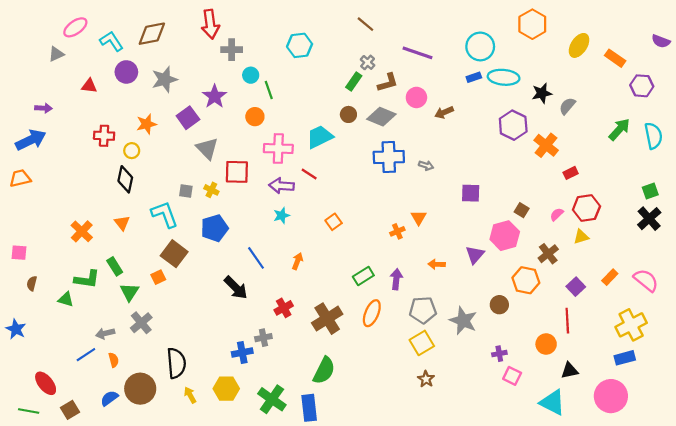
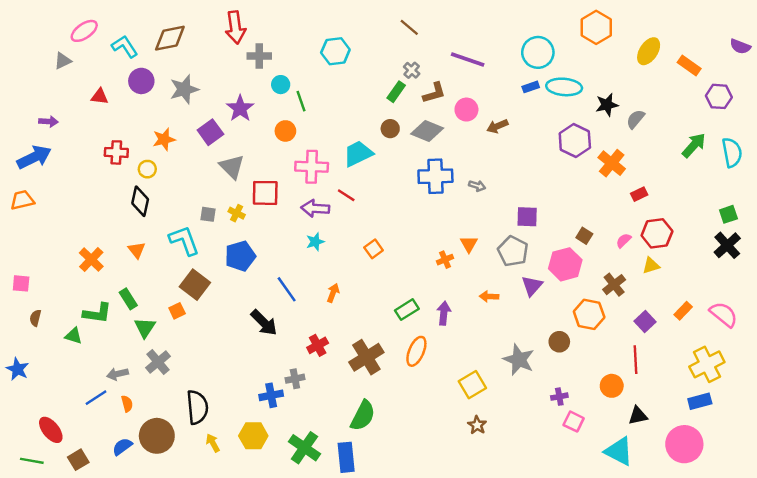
gray pentagon: (423, 310) -> (513, 251), moved, turned 30

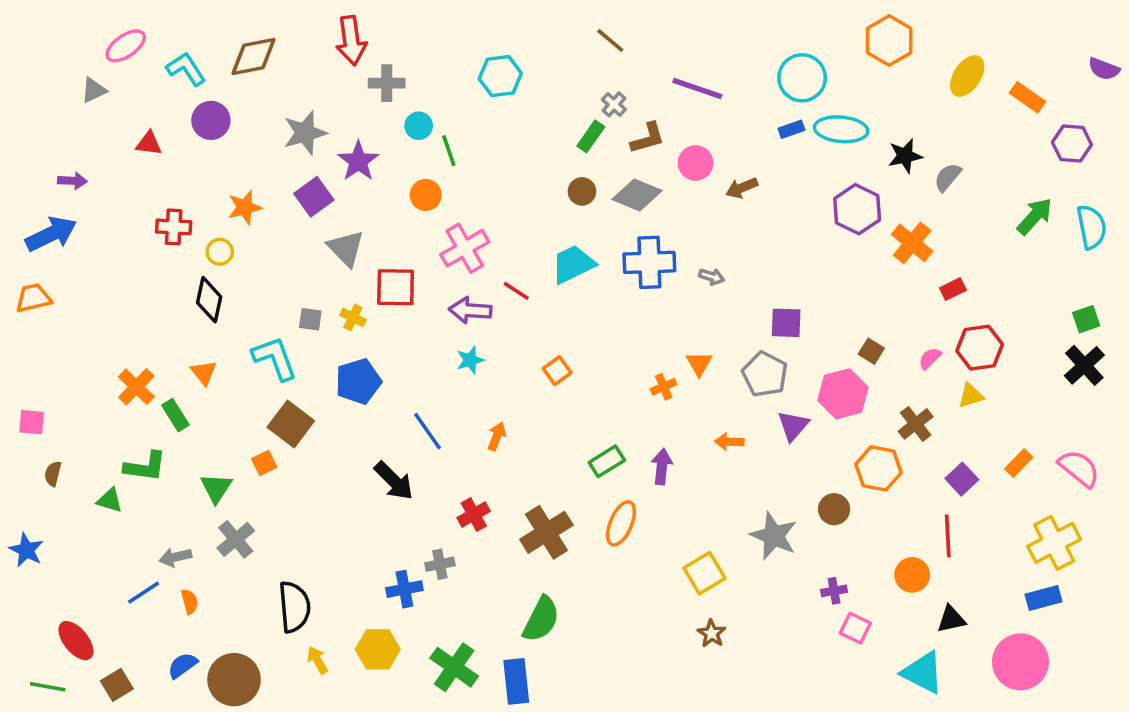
gray star: (184, 89) -> (305, 133), moved
cyan trapezoid: (358, 154) -> (573, 264), moved
pink cross: (312, 167) -> (465, 248), turned -32
green rectangle: (128, 299) -> (175, 415), moved
brown circle: (157, 436) -> (234, 680), moved

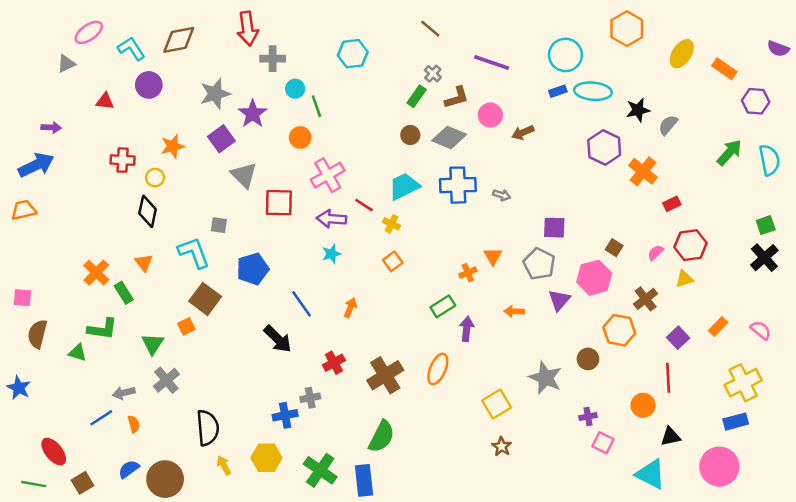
yellow cross: (353, 317) -> (392, 224), moved
green rectangle: (607, 461) -> (443, 306), moved
pink semicircle: (1079, 468) -> (761, 330), size x0.7
brown semicircle: (53, 474) -> (37, 334), size x1.6

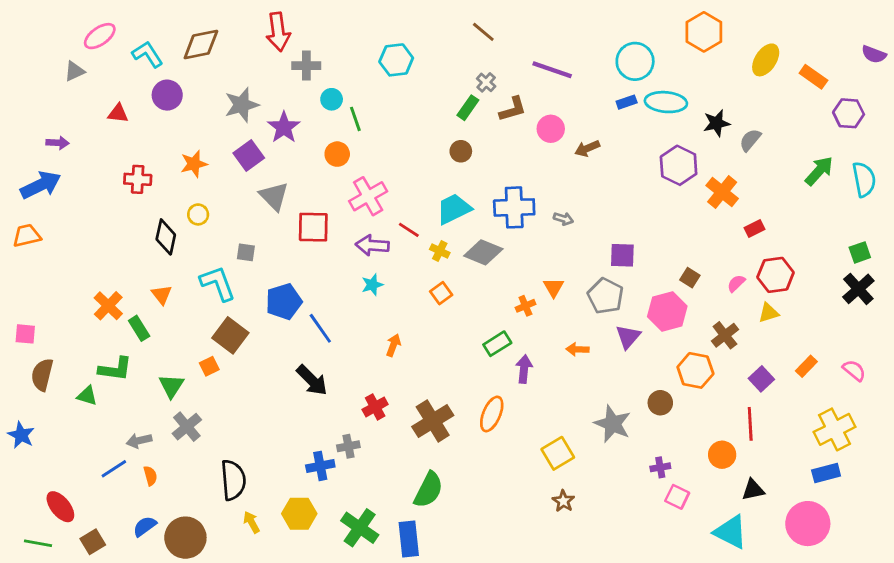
gray diamond: (449, 138) -> (483, 252), moved
yellow circle: (155, 178) -> (198, 214), moved
blue line: (301, 304) -> (320, 328), moved

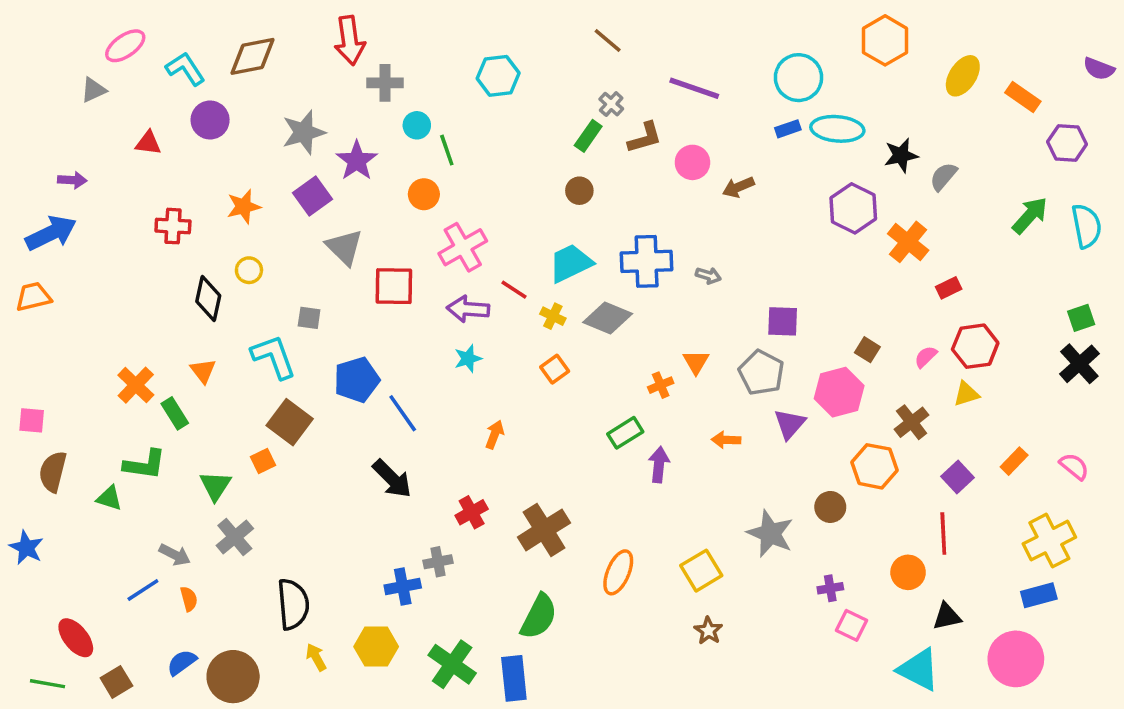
orange ellipse: (492, 414) -> (618, 572), moved
gray arrow: (139, 441) -> (175, 555), turned -140

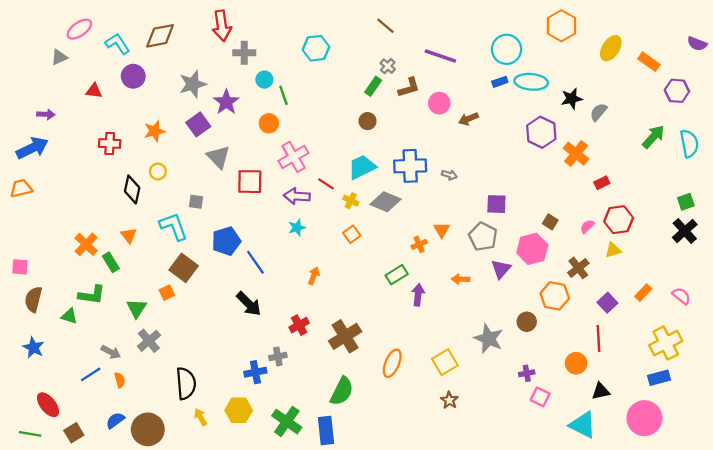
blue star: (26, 548) -> (33, 348), moved

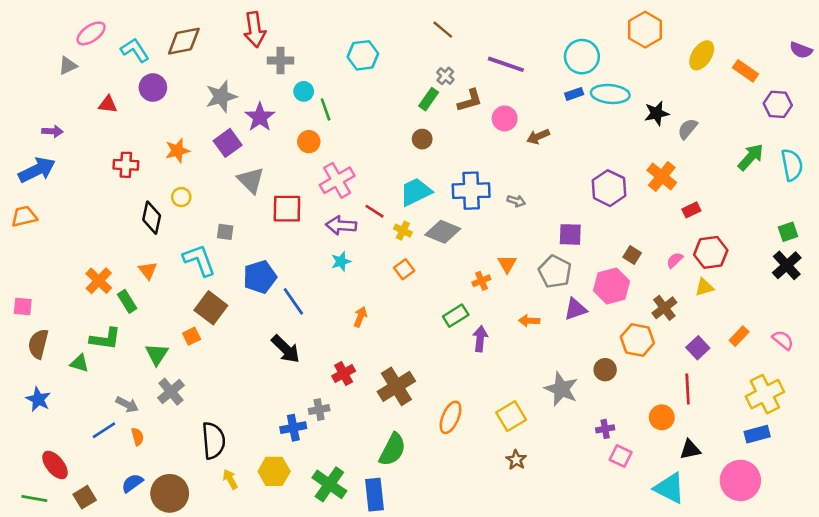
purple hexagon: (541, 132) -> (609, 188), moved
purple triangle: (501, 269) -> (575, 309), turned 30

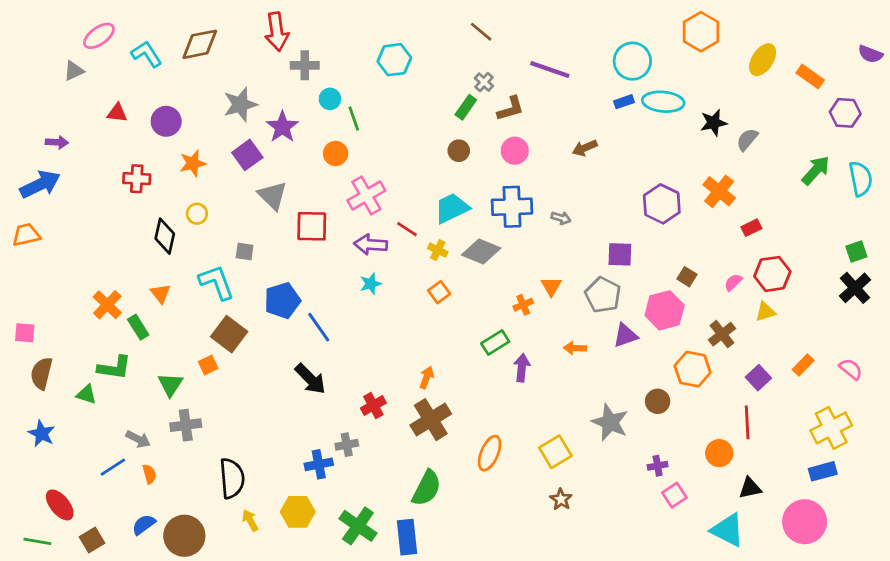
purple circle: (153, 88) -> (166, 121), moved
pink circle: (505, 118) -> (515, 151), moved
orange arrow: (360, 317) -> (427, 378), moved
gray cross: (171, 392) -> (186, 425), turned 32
pink square: (621, 456) -> (674, 495), turned 30

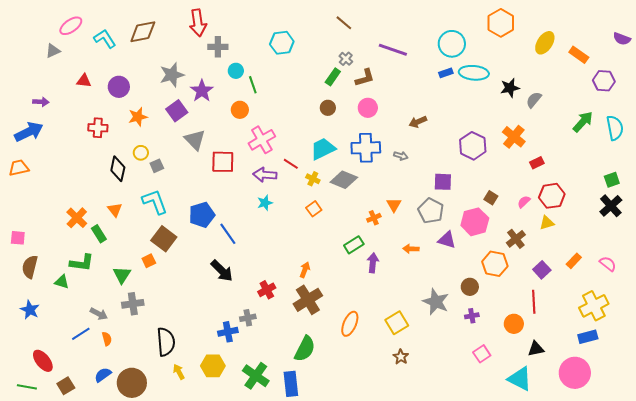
brown arrow: (585, 148) -> (418, 122), moved
gray square: (245, 252) -> (157, 166), moved, turned -32
purple triangle: (625, 336) -> (447, 240), turned 36
purple cross: (658, 466) -> (472, 316), moved

